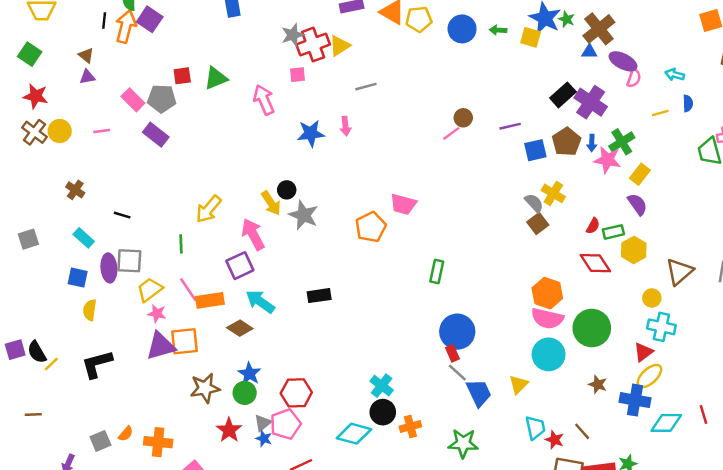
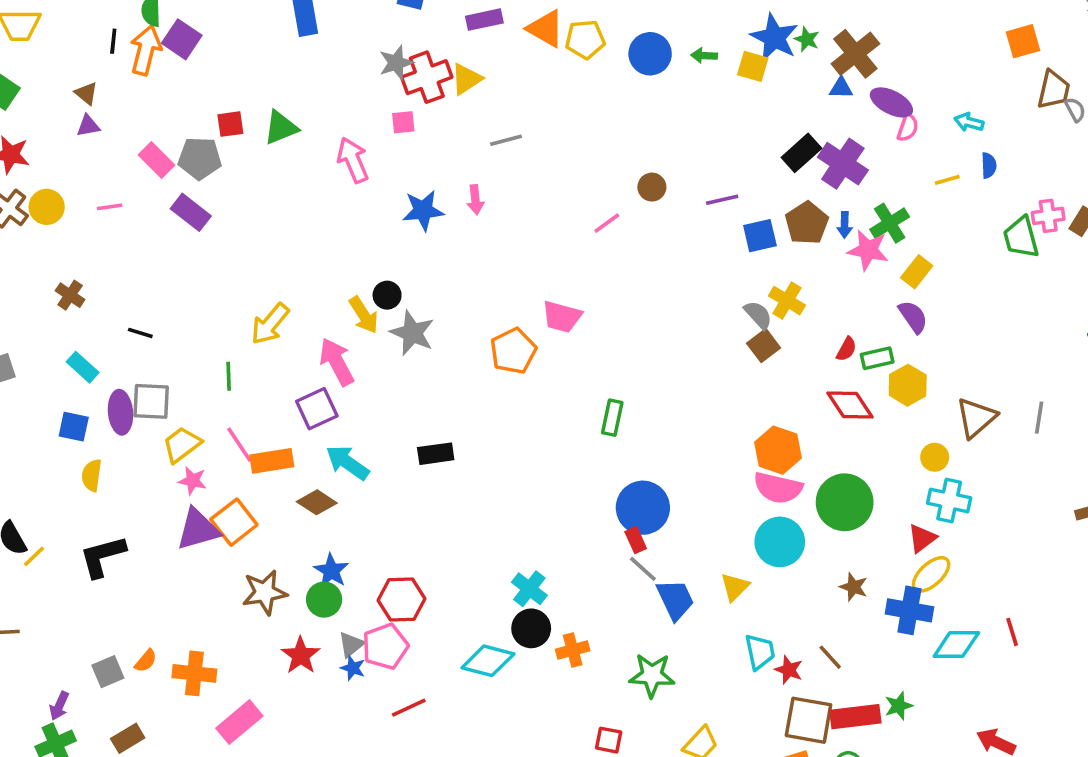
pink line: (451, 133) -> (607, 223), moved
orange square: (185, 341) -> (234, 522), turned -32

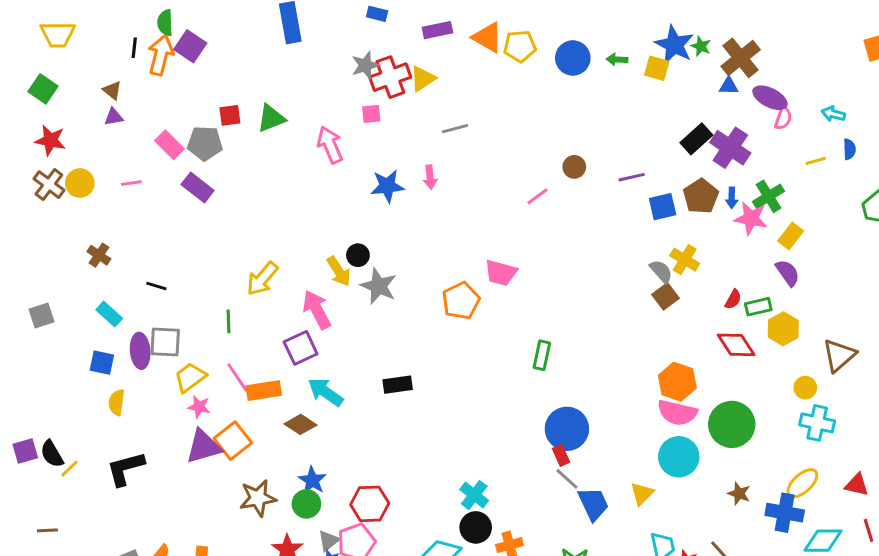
red triangle: (922, 538) -> (857, 485), moved, turned 50

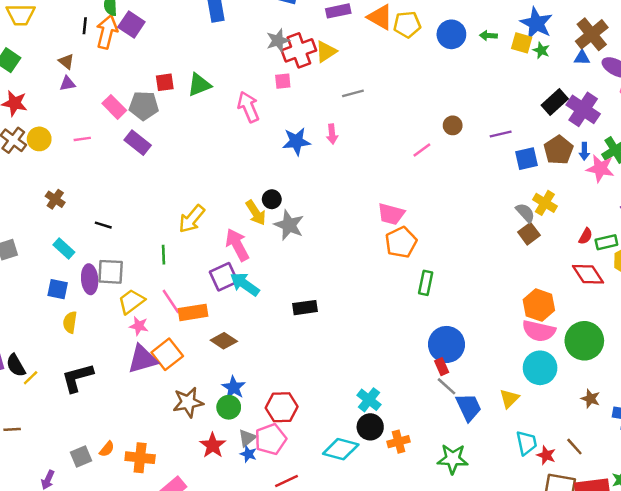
green star: (701, 46) -> (541, 50), moved
orange pentagon: (461, 301) -> (401, 242), moved
cyan arrow: (326, 392) -> (245, 284), moved

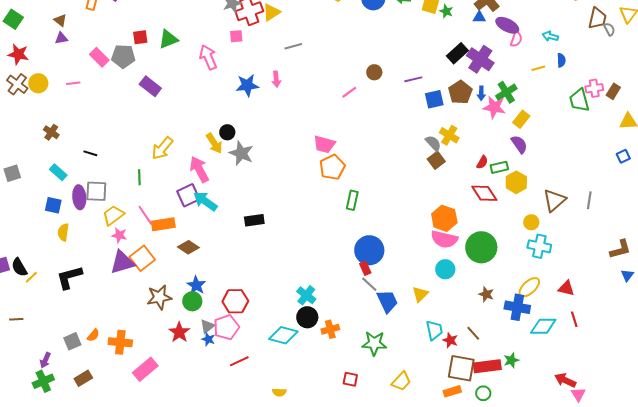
purple rectangle: (138, 143) -> (150, 86), moved
cyan circle: (540, 368) -> (445, 269), size x0.7

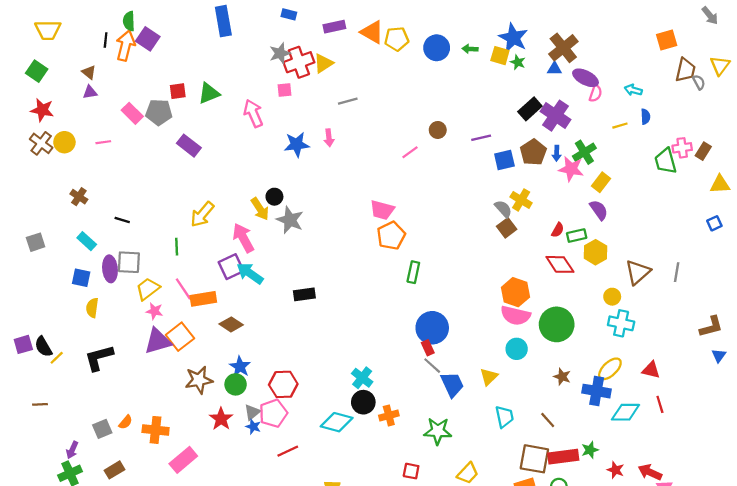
red star: (450, 340) -> (615, 470), moved

